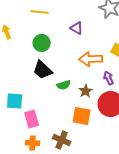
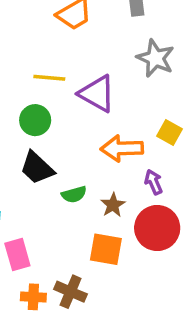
yellow line: (40, 12) -> (49, 78), moved
purple triangle: (77, 28) -> (97, 94), size x1.6
orange cross: (33, 143) -> (33, 297), moved

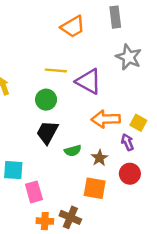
yellow square: (170, 133) -> (138, 123), moved
black trapezoid: (37, 168) -> (47, 132), turned 75
red circle: (157, 228) -> (130, 174), size x0.7

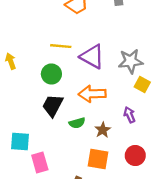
gray star: (129, 57) -> (131, 61), moved, turned -30
orange arrow: (106, 119) -> (92, 94), moved
yellow square: (138, 123) -> (142, 84), moved
red circle: (130, 174) -> (135, 156), moved

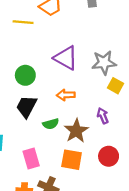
yellow line: (61, 46) -> (23, 22), moved
orange arrow: (92, 94) -> (66, 95), size x0.7
brown star: (103, 130) -> (76, 131), size x1.5
pink rectangle: (40, 162) -> (31, 159), moved

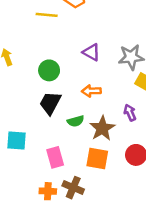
purple triangle: (66, 58) -> (91, 52), size x0.7

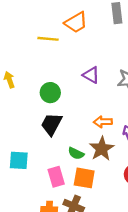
orange arrow: (91, 91) -> (103, 122), moved
green semicircle: (76, 121) -> (76, 153), moved, turned 42
orange square: (97, 159) -> (84, 178), moved

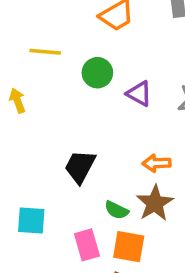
yellow line: (48, 39) -> (45, 52), moved
green circle: (50, 93) -> (97, 73), moved

